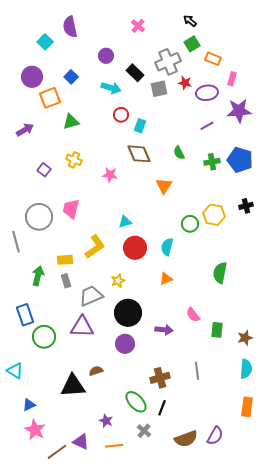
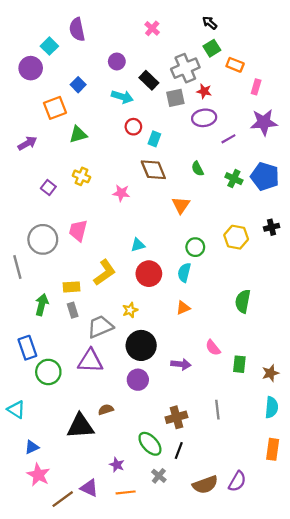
purple circle: (32, 77) -> (31, 68), moved
purple ellipse: (207, 93) -> (204, 118), moved
green cross: (212, 162) -> (234, 179), turned 35
green circle: (190, 224) -> (195, 247), moved

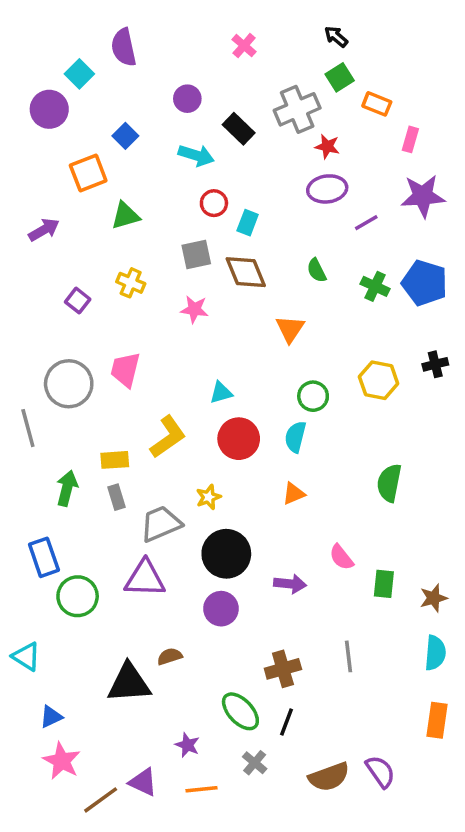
gray square: (175, 98) -> (196, 254), moved
purple semicircle: (237, 481) -> (380, 772), turned -65

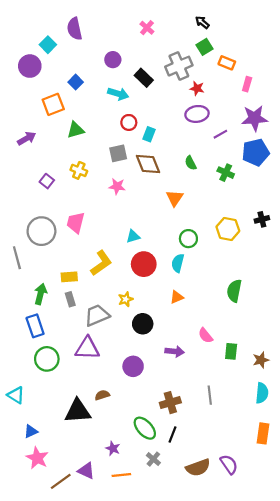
blue pentagon: (425, 283) -> (256, 152), moved, turned -30
black circle: (226, 554) -> (143, 324), moved, size x0.7
blue rectangle: (44, 557) -> (35, 326), moved

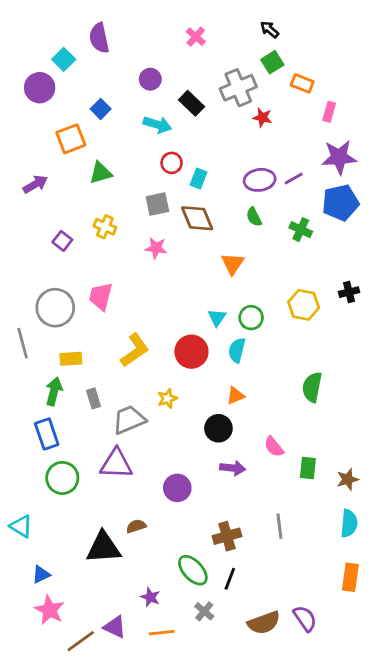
purple ellipse: (197, 114) -> (260, 180), moved
cyan triangle: (133, 236) -> (217, 318), moved, turned -40
yellow rectangle: (69, 277) -> (71, 359), moved
black circle: (143, 324) -> (218, 428), moved

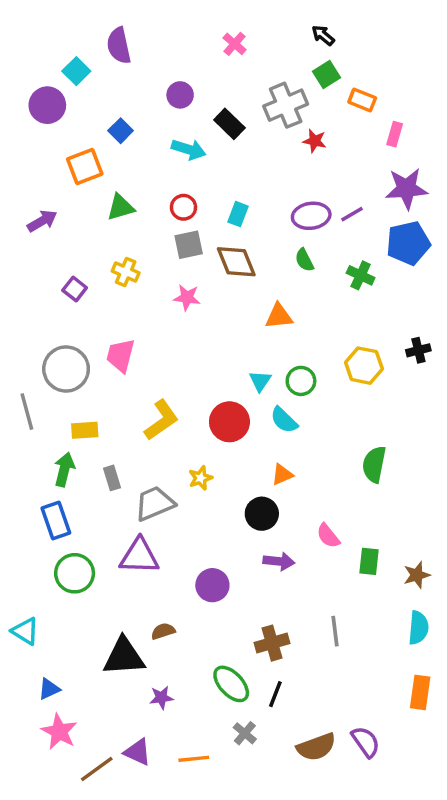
red circle: (172, 163) -> (183, 207), moved
orange triangle: (233, 264) -> (279, 316), turned 50
cyan semicircle: (237, 350) -> (284, 420), turned -60
purple star: (150, 597) -> (161, 698), moved, turned -30

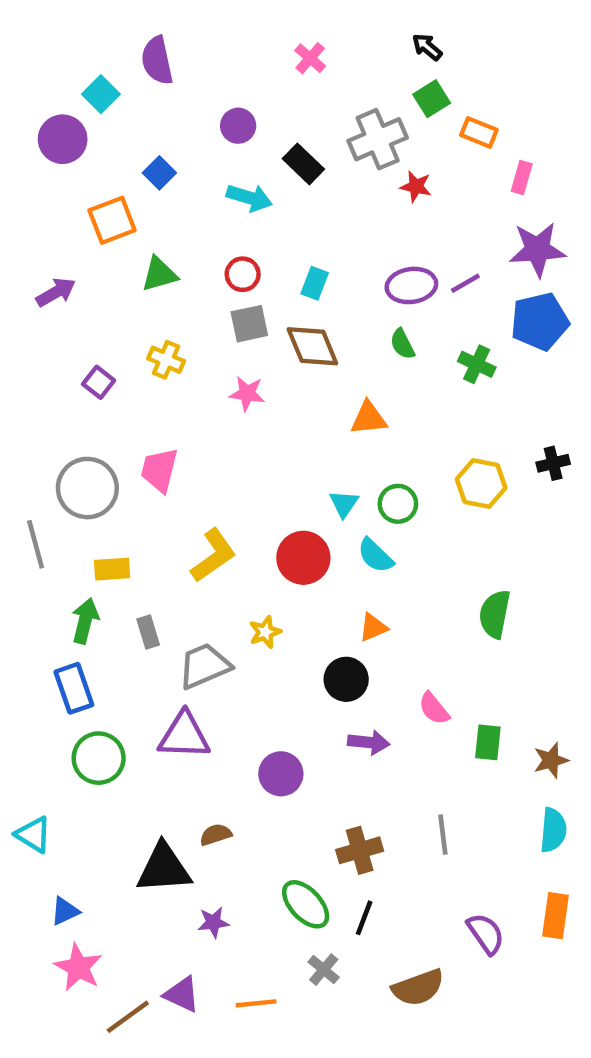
purple semicircle: (366, 742) -> (486, 934), moved

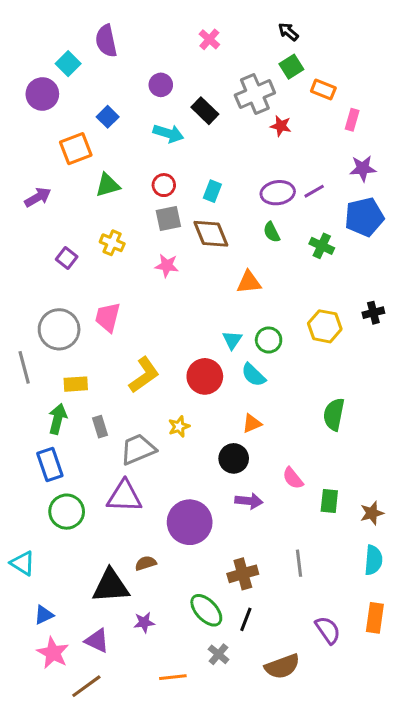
purple star: (537, 249) -> (363, 168), size x0.7
purple circle: (281, 774) -> (190, 522), size x1.5
purple triangle: (182, 994) -> (97, 641), moved

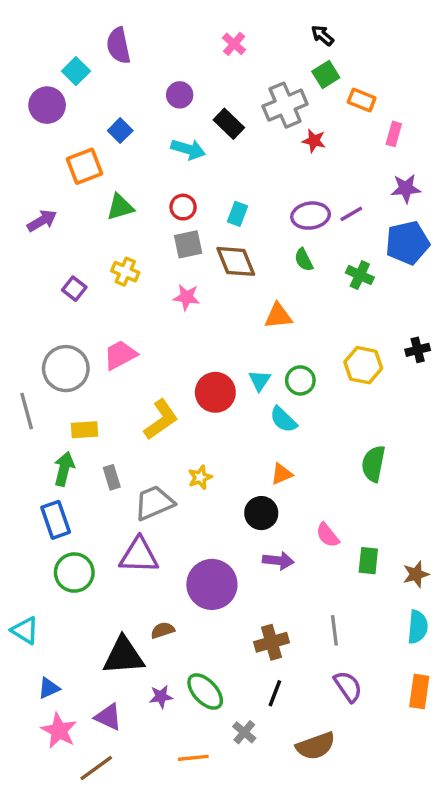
pink trapezoid: (108, 317) -> (120, 355), turned 48
red circle: (205, 376) -> (215, 392), moved
green ellipse: (206, 610) -> (205, 692), moved
purple semicircle: (328, 630) -> (348, 686), moved

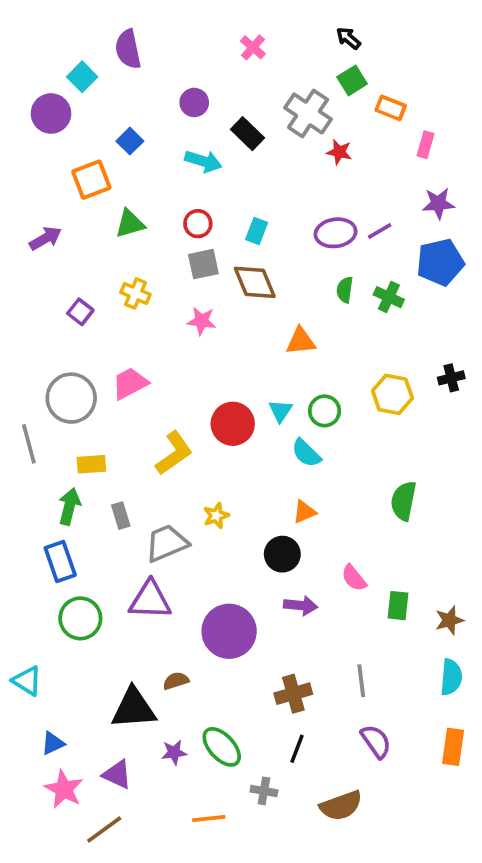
gray cross: (285, 105) -> (308, 113), turned -33
green semicircle: (304, 260) -> (345, 290), moved, turned 35
gray cross: (244, 732) -> (264, 791), turned -30

